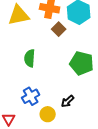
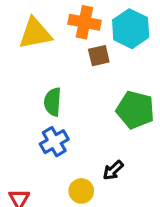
brown square: (59, 29) -> (99, 56), turned 32
blue cross: (31, 96) -> (54, 142), moved

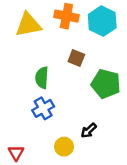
brown square: (99, 56) -> (76, 58), moved, turned 35

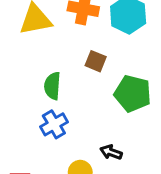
black arrow: (89, 131) -> (111, 152), turned 63

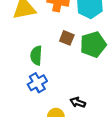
green pentagon: (133, 94) -> (93, 45), moved, turned -30

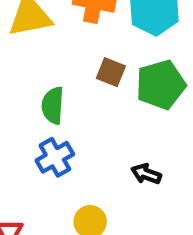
black arrow: (78, 102) -> (146, 174), moved

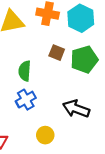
black arrow: (146, 174) -> (76, 109), size x1.6

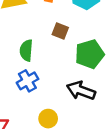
green pentagon: (84, 59) -> (89, 54), moved

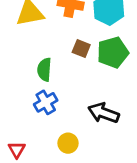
green pentagon: (89, 54) -> (113, 52), moved

